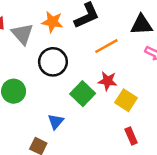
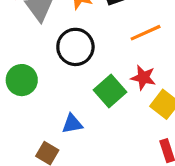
blue triangle: (56, 122) -> (72, 124), turned 35

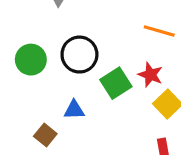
orange line: (146, 33) -> (159, 31), turned 32
black circle: (75, 47) -> (79, 55), moved

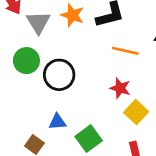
green circle: (31, 60) -> (26, 61), moved
green square: (116, 83) -> (89, 139), moved

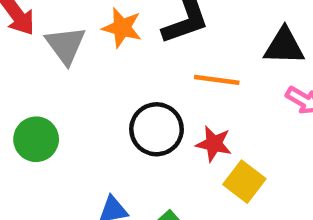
green circle: (26, 61) -> (36, 139), moved
black circle: (59, 75) -> (157, 129), moved

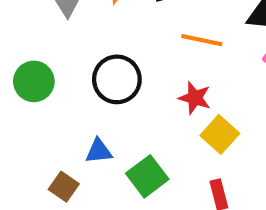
black circle: (157, 129) -> (117, 79), moved

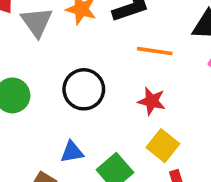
yellow square: (220, 134) -> (163, 146), moved

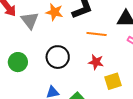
yellow square: (163, 146) -> (113, 81), moved, turned 36

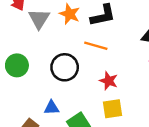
orange line: (97, 34) -> (96, 46), moved
yellow square: (113, 81) -> (113, 109), moved

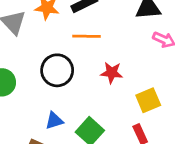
yellow square: (113, 109) -> (148, 100), moved

